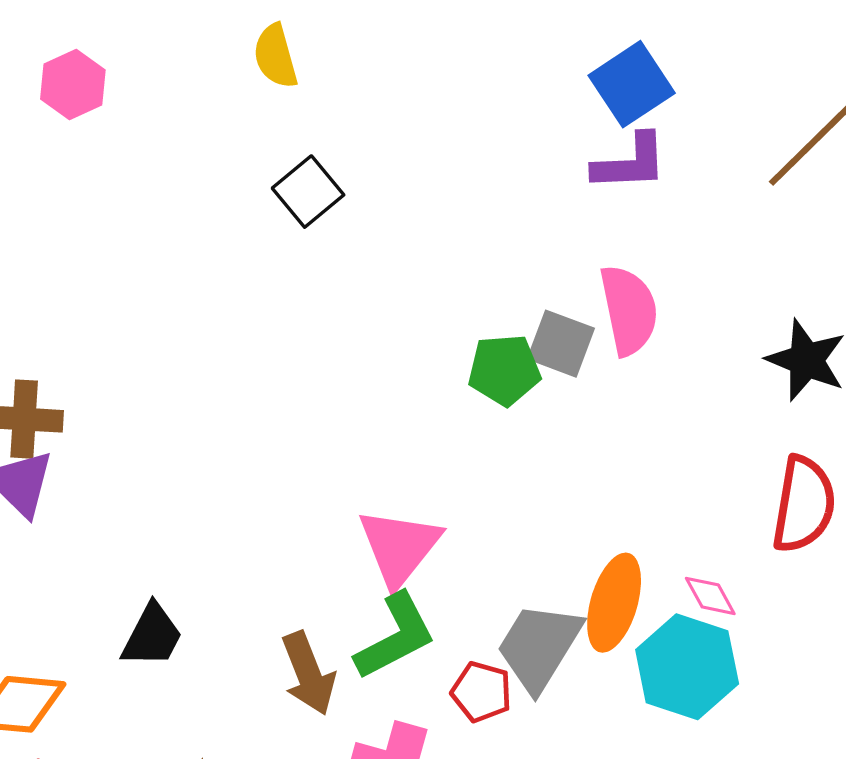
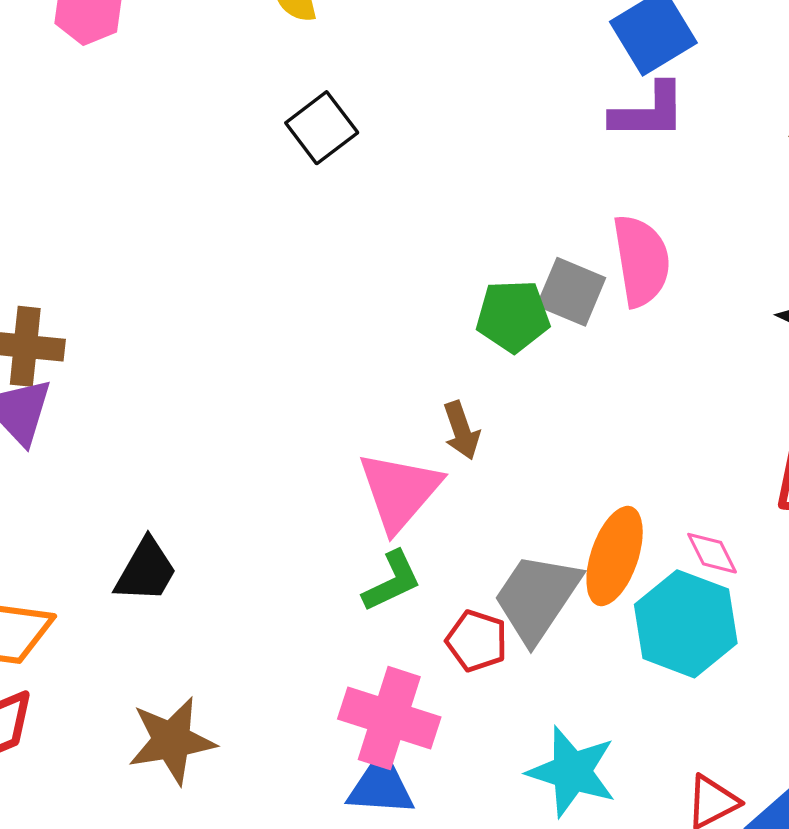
green L-shape: (395, 636) -> (392, 581), size x0.7
brown arrow: (308, 673) -> (461, 430), moved, size x0.7

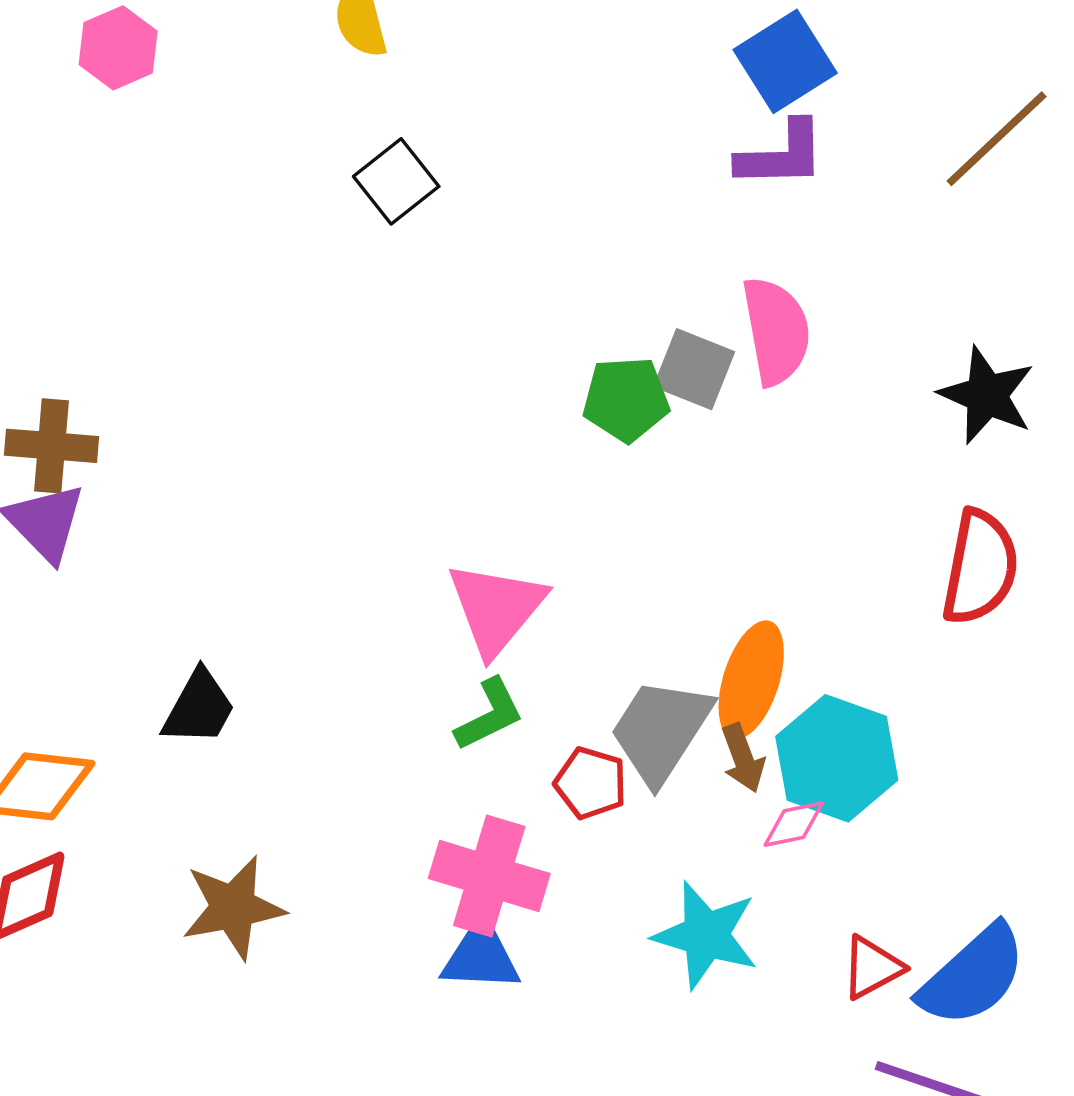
brown arrow: (461, 430) -> (743, 758), moved
pink diamond: (712, 553) -> (794, 824), moved, turned -74

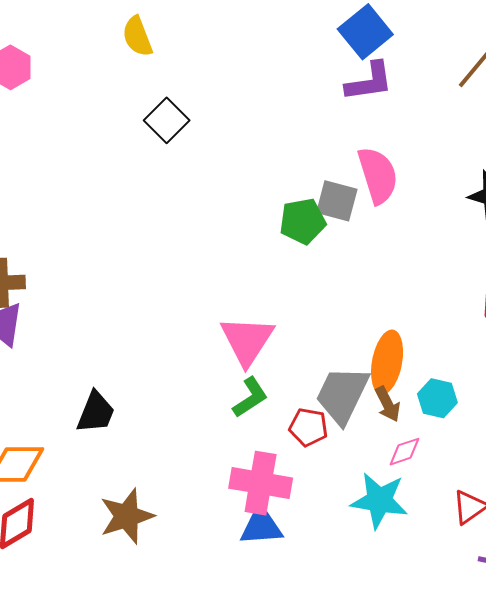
cyan hexagon: (837, 758) -> (437, 398), size x0.6
pink diamond: (794, 824) -> (404, 452), moved

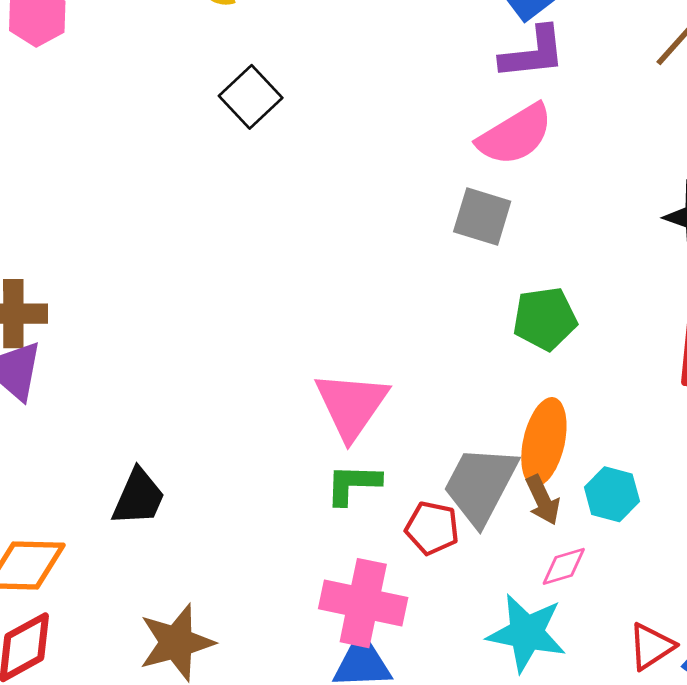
pink semicircle: (378, 175) -> (515, 135), moved, turned 74
green pentagon: (303, 221) -> (545, 319), moved
green L-shape: (250, 397) -> (353, 484), turned -147

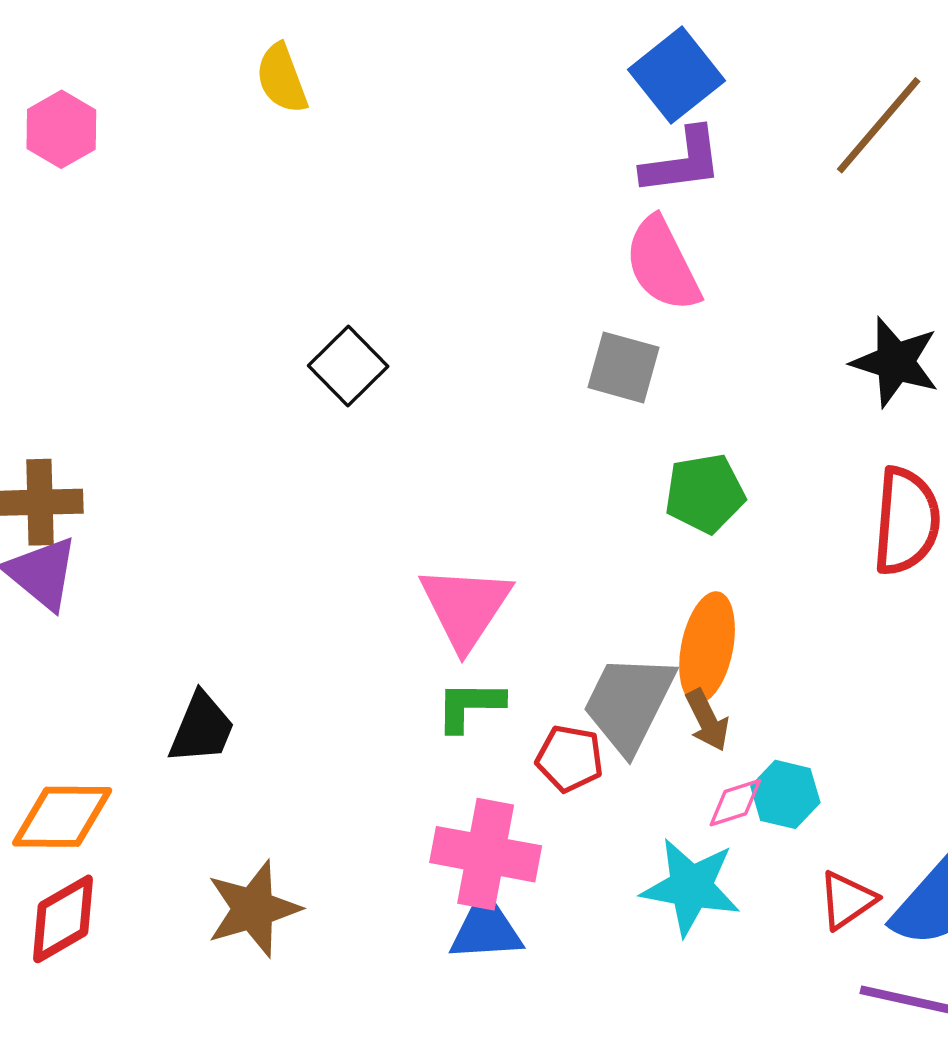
black square: (251, 97) -> (348, 366), moved
pink semicircle: (515, 135) -> (662, 264), turned 96
cyan hexagon: (612, 494) -> (785, 794), moved

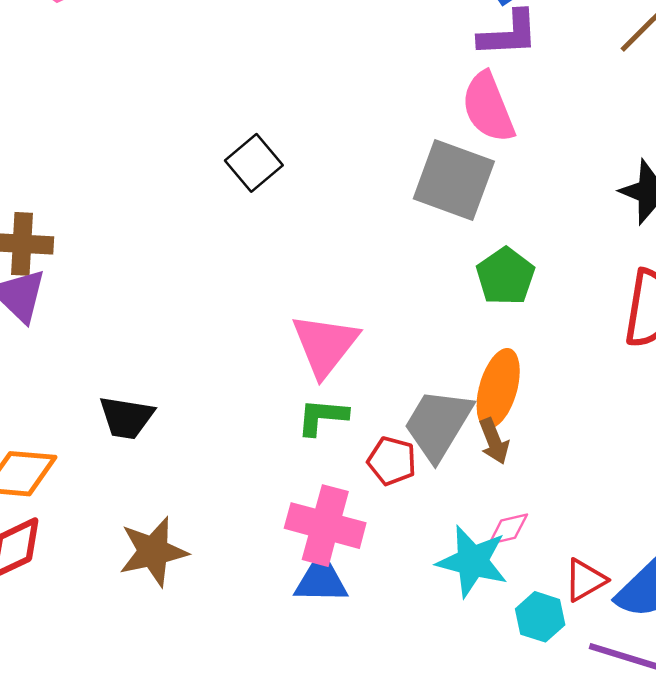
gray square: (624, 367) -> (454, 180), size x1.5
green pentagon: (705, 493) -> (505, 276), turned -30
black trapezoid: (202, 728) -> (126, 418), turned 72
cyan hexagon: (785, 794) -> (540, 617), moved
pink diamond: (735, 803) -> (508, 529), moved

